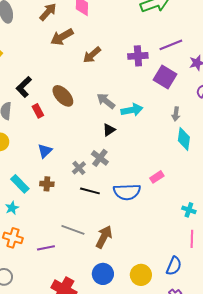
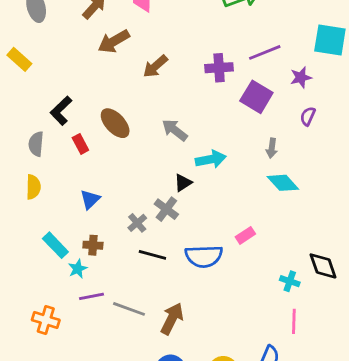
cyan arrow: (132, 110) -> (211, 159), moved
black triangle: (109, 130) -> (183, 183), moved
cyan diamond: (184, 139) -> (283, 183), turned -50
cyan star: (12, 208) -> (78, 269), moved
purple line: (46, 248) -> (92, 296), moved

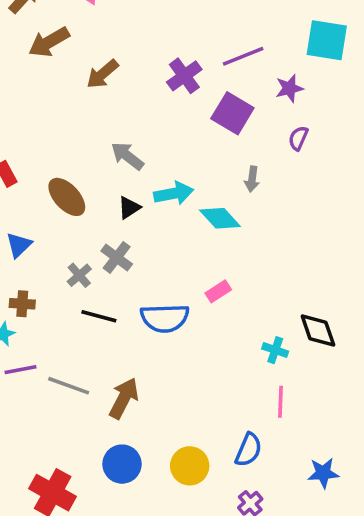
purple cross: (219, 68) -> (184, 76), turned -32
brown ellipse: (115, 123) -> (67, 197), moved
black triangle: (183, 183) -> (129, 208), moved
cyan diamond: (283, 183) -> (220, 218), moved

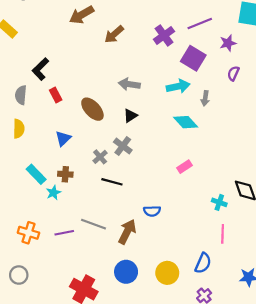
gray arrow: (127, 156) -> (129, 84), turned -30
cyan arrow: (174, 193) -> (178, 86), moved
blue semicircle: (165, 318) -> (152, 211), moved, size x0.6
purple line: (20, 370) -> (64, 233), moved

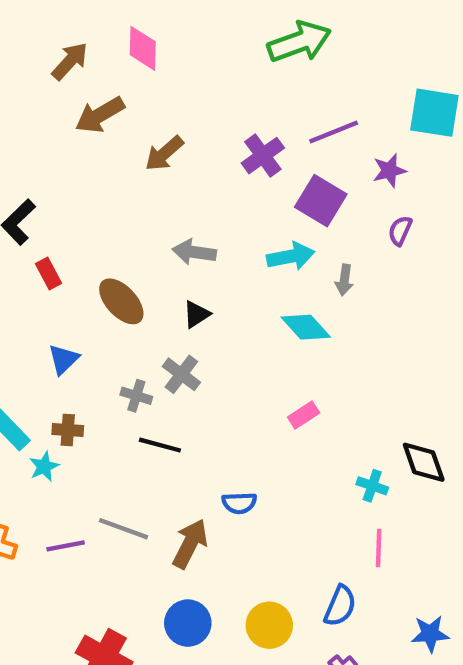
gray cross: (100, 157) -> (136, 396), turned -32

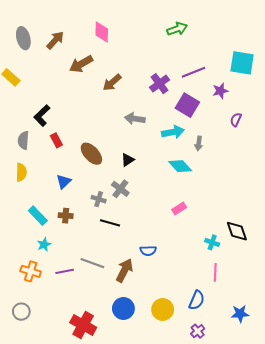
green arrow: (299, 42) -> (177, 29), size x0.7
brown arrow: (70, 61) -> (55, 40), moved
purple semicircle: (400, 231) -> (236, 120), moved
gray arrow: (194, 252) -> (135, 119), moved
cyan star: (44, 467) -> (44, 245), moved

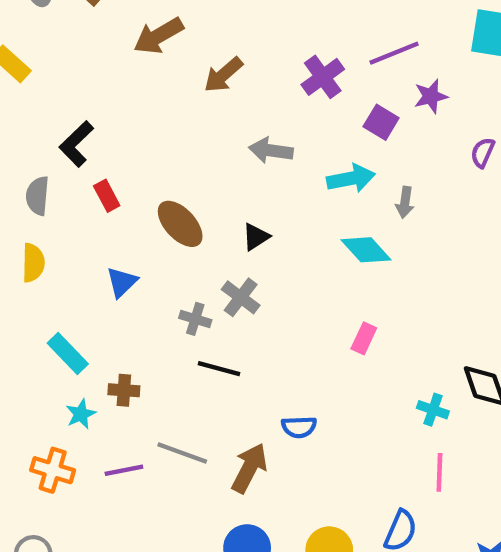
purple star: (220, 91) -> (431, 96), moved
purple square: (187, 105) -> (381, 122), size x0.7
pink rectangle: (179, 208) -> (364, 338), turned -32
brown cross: (66, 216) -> (124, 390), moved

